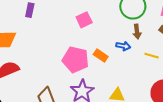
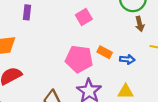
blue arrow: (123, 46) -> (127, 59), moved

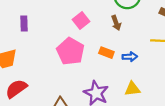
brown arrow: (140, 24) -> (116, 23), moved
pink pentagon: (79, 59) -> (70, 51), moved, turned 30

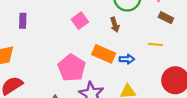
pink pentagon: (70, 51) -> (72, 68), moved
orange rectangle: (106, 53) -> (104, 54), size x1.5

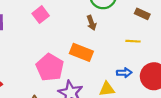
pink square: (80, 21) -> (41, 15), moved
blue arrow: (127, 59) -> (124, 73), moved

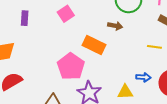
brown arrow: (92, 23) -> (115, 26), turned -64
orange rectangle: (81, 52) -> (94, 45), moved

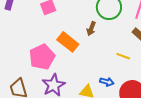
brown arrow: (115, 26) -> (91, 29), turned 88

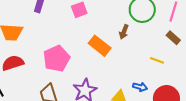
pink pentagon: (42, 57) -> (57, 59), moved

